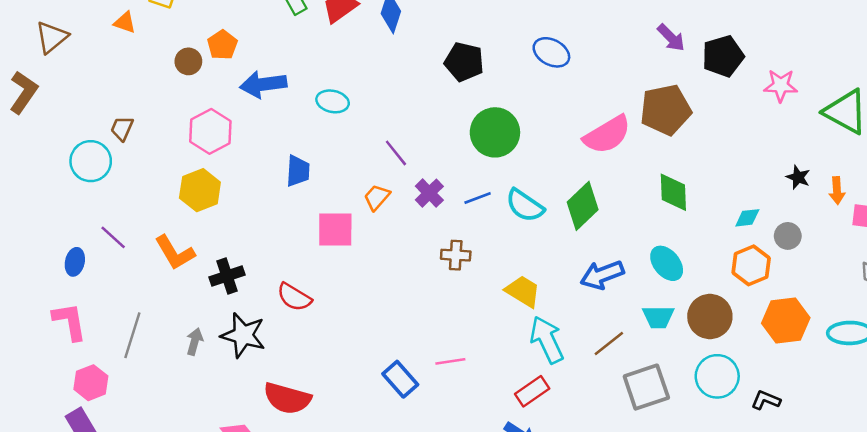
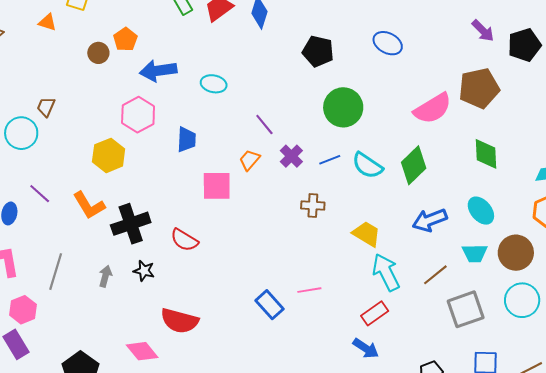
pink hexagon: (210, 131) -> (138, 115), moved
black cross: (227, 276) -> (131, 224), size x1.4
black star: (243, 335) -> (144, 271), size x0.6

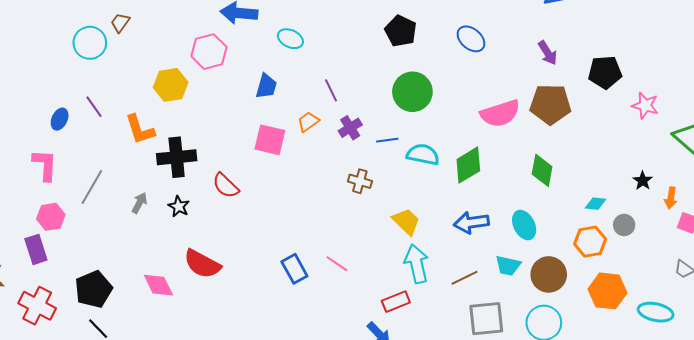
purple arrow: (483, 31) -> (548, 53), moved
blue trapezoid: (186, 139) -> (266, 86), moved
cyan semicircle: (367, 165) -> (423, 154), turned 144
pink line: (309, 290) -> (337, 264), turned 30

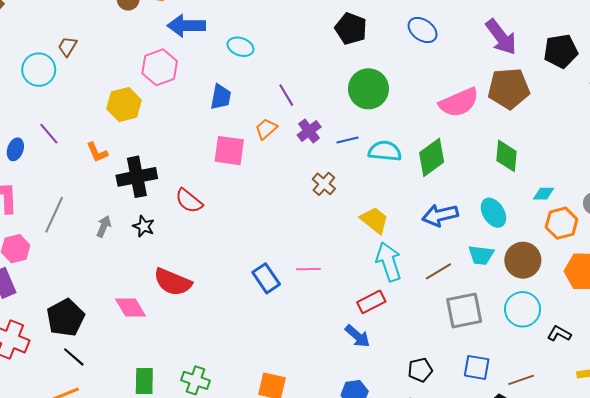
purple arrow: (548, 53) -> (501, 37), size x1.5
orange L-shape: (140, 129) -> (97, 152), size x0.7
brown cross: (360, 181) -> (324, 184), turned 30
cyan diamond: (596, 204) -> (544, 194), moved
pink line: (337, 264) -> (308, 269), turned -30

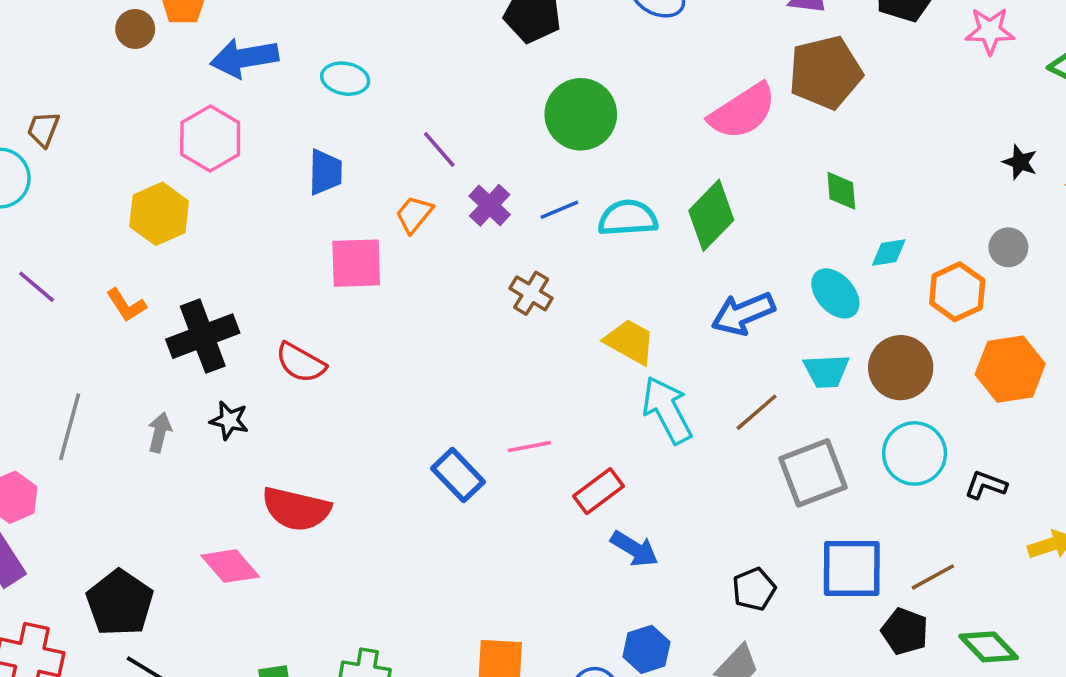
green diamond: (506, 156) -> (841, 191), size x0.7
cyan diamond: (544, 194) -> (889, 252), moved
red rectangle: (371, 302) -> (598, 491), moved
blue square: (477, 367) -> (852, 568), size x1.4

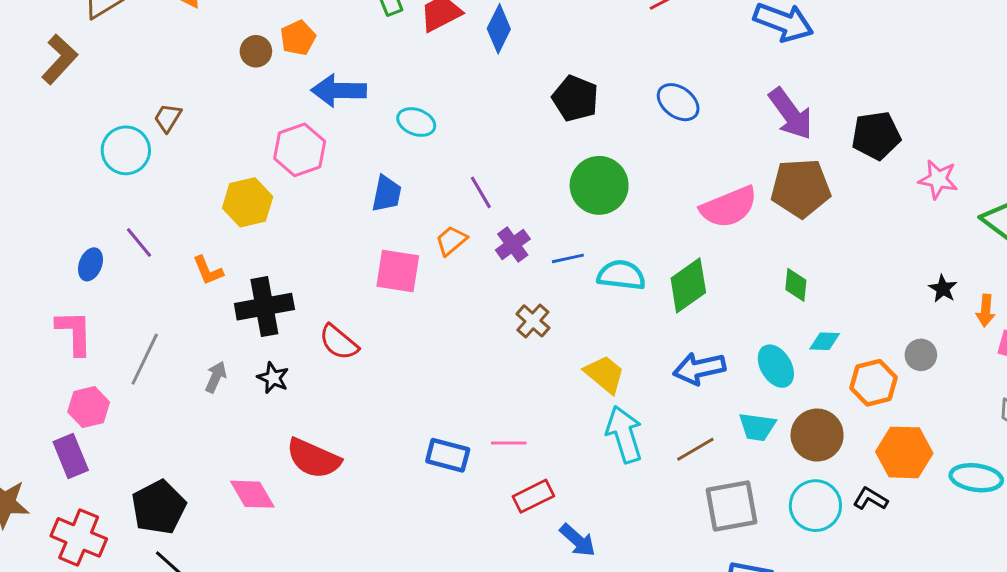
blue rectangle: (458, 475) -> (448, 455), turned -42
black L-shape: (986, 485) -> (870, 499), moved
red rectangle: (598, 491) -> (533, 496), moved

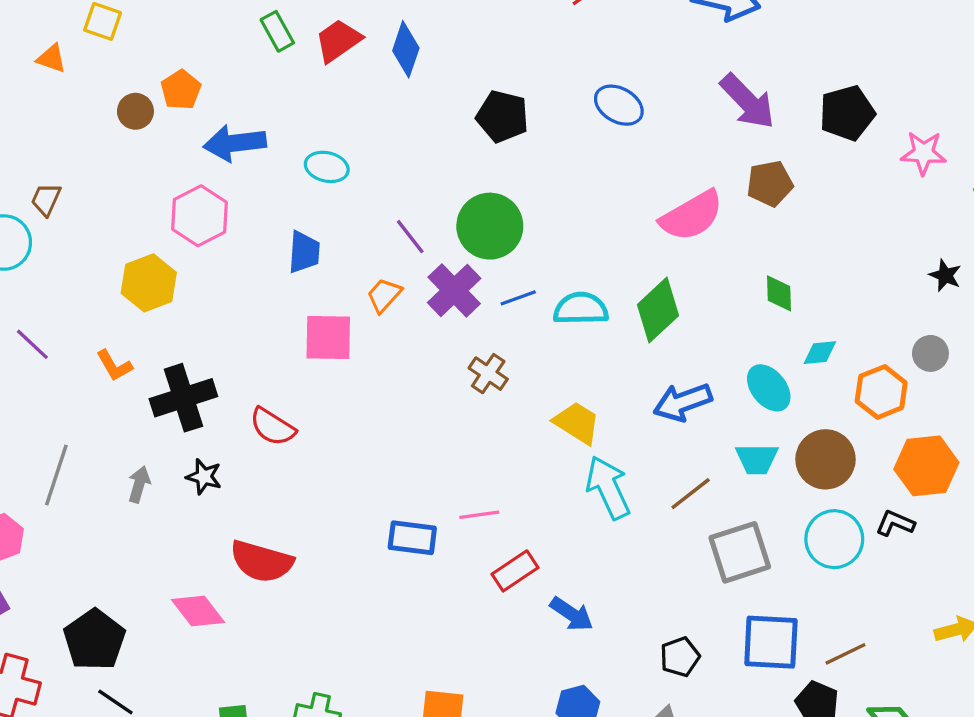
green circle: (599, 185) -> (490, 226), moved
brown pentagon: (801, 188) -> (770, 184), size x0.7
purple cross: (513, 245) -> (454, 290), size x1.4

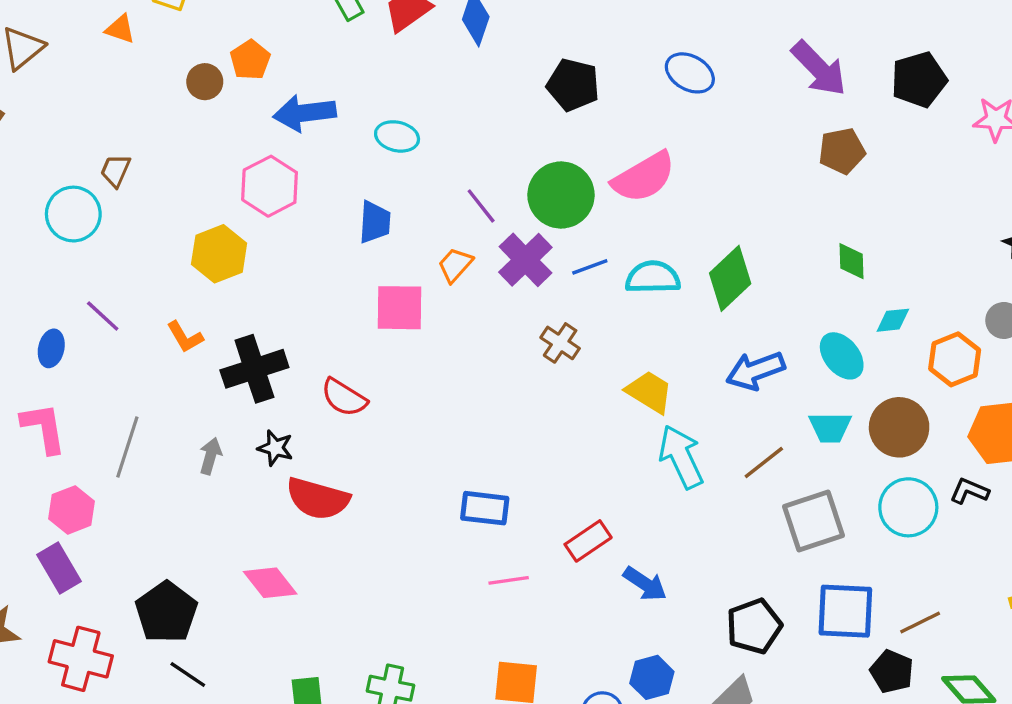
pink semicircle: (692, 216) -> (644, 177), moved
pink line: (479, 515) -> (509, 580), moved
red semicircle: (262, 561) -> (318, 499), moved
black pentagon: (680, 657) -> (754, 626), size x1.4

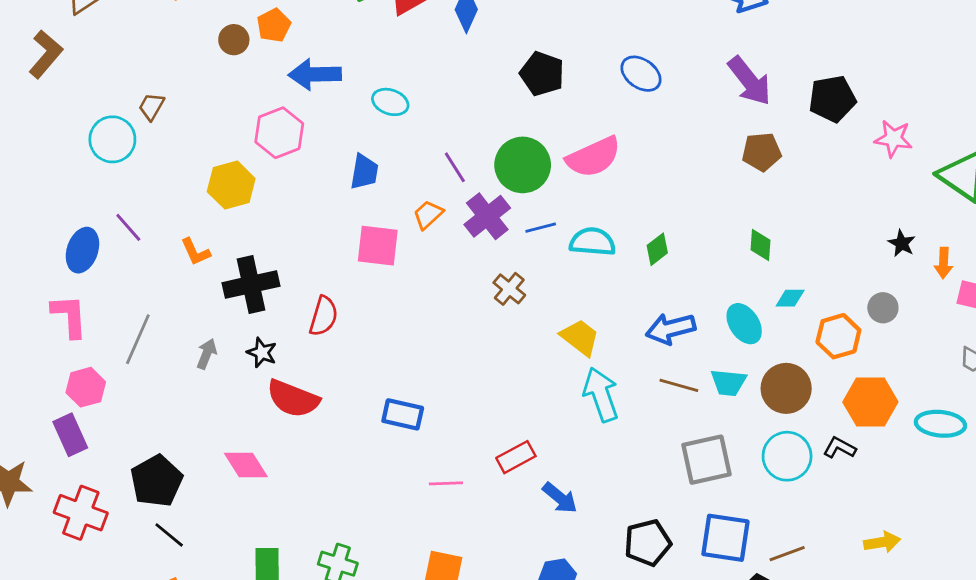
green diamond: (730, 278) -> (657, 249), size x0.6
blue ellipse: (51, 348) -> (82, 250), size x1.4
red semicircle: (344, 397) -> (324, 316), turned -111
brown line: (764, 462) -> (679, 385), moved, turned 48
blue rectangle: (485, 508) -> (403, 414), moved

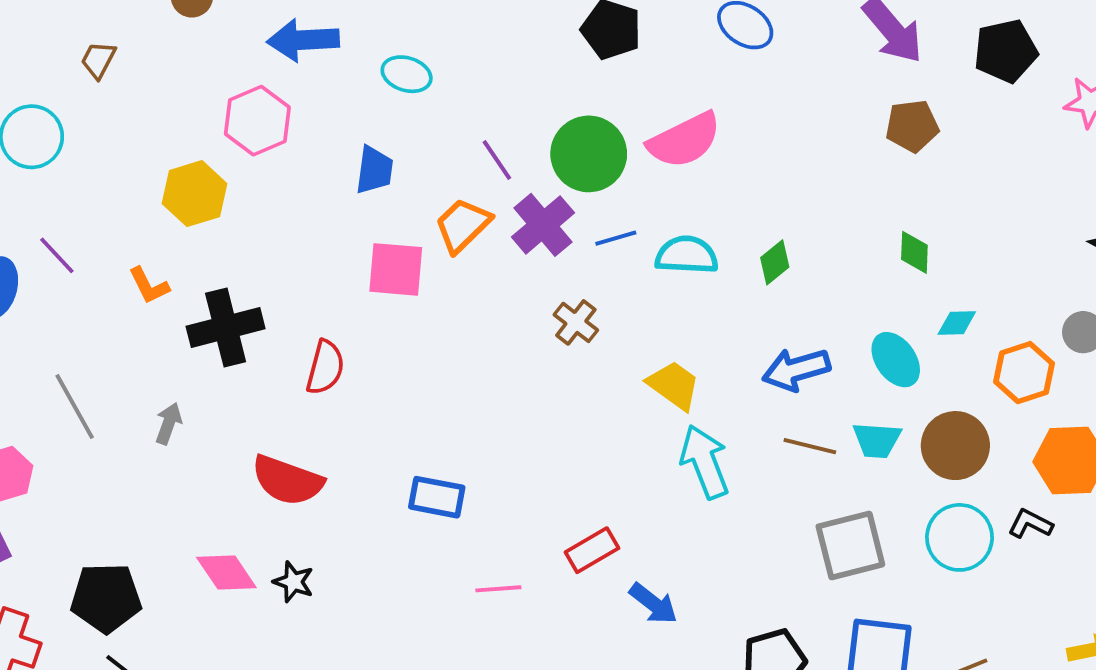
brown trapezoid: (151, 107) -> (98, 60), moved
orange trapezoid: (428, 215) -> (463, 225), size x1.4
gray line: (138, 339) -> (75, 407), turned -51
black star: (262, 353) -> (293, 582), moved
black pentagon: (157, 481) -> (106, 598), turned 30

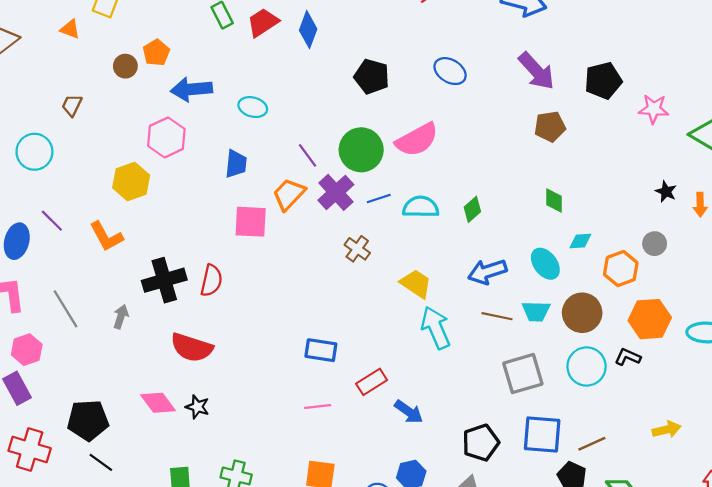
orange L-shape: (149, 286) -> (106, 236), size x1.4
black cross: (226, 327) -> (164, 280), moved
blue rectangle: (437, 497) -> (321, 350), moved

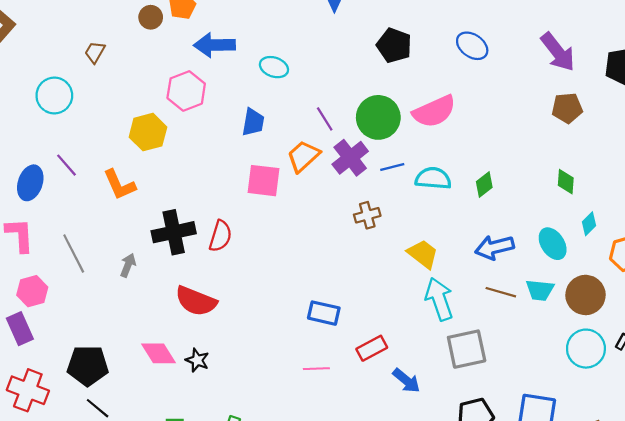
cyan diamond: (580, 241) -> (589, 224), turned -45
brown cross: (357, 249) -> (367, 215), turned 35
gray square: (523, 374) -> (467, 349), moved

